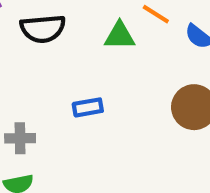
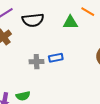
gray cross: (20, 138) -> (37, 62), moved

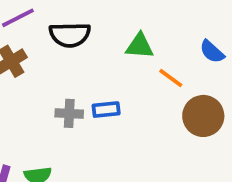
orange line: (88, 12) -> (171, 78), moved

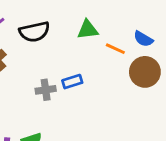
blue semicircle: (212, 52) -> (143, 39), moved

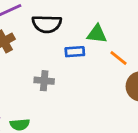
blue rectangle: (72, 82) -> (75, 52), moved

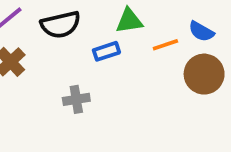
orange line: (118, 58) -> (165, 45), turned -42

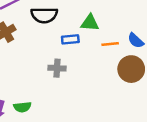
gray cross: (76, 99) -> (57, 68), moved

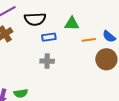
blue rectangle: (70, 39) -> (49, 37), moved

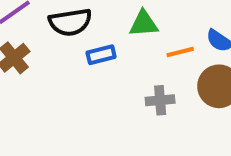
gray cross: (47, 61) -> (160, 100), moved

